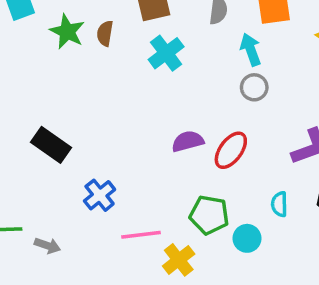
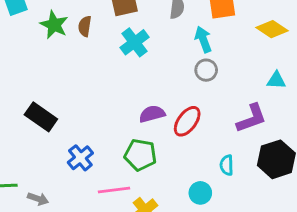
green pentagon: (209, 215) -> (140, 155), moved

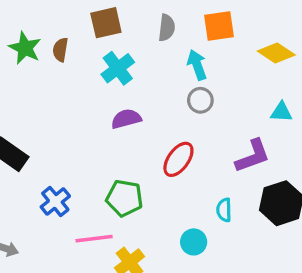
purple semicircle: (152, 114) -> (126, 119), moved

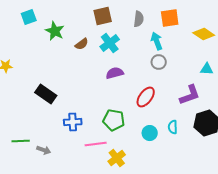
brown semicircle: (60, 50) -> (82, 44), moved, turned -136
blue cross: (55, 201) -> (73, 122), turned 36
cyan circle: (194, 242) -> (150, 133), moved

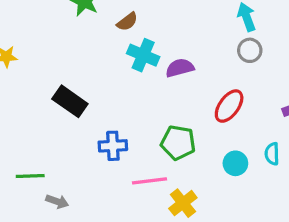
cyan cross: (110, 43) -> (143, 55), moved, turned -30
gray arrow: (44, 150) -> (57, 202), moved

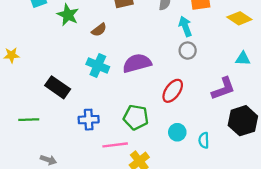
cyan cross: (143, 55) -> (98, 65), moved
purple semicircle: (180, 68) -> (137, 63), size x1.4
cyan semicircle: (272, 154) -> (204, 140), moved
green line: (30, 176) -> (29, 120), moved

